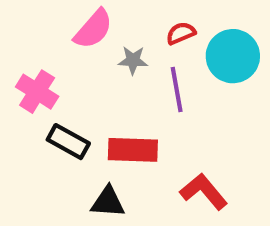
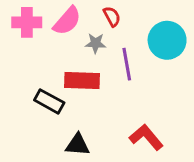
red semicircle: (181, 33) -> (112, 16), moved, turned 84
pink cross: (37, 92) -> (27, 22), moved, turned -32
red rectangle: (133, 150) -> (82, 81), moved

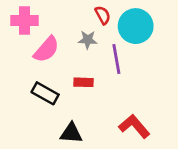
pink semicircle: (67, 21) -> (46, 49), moved
cyan circle: (167, 40) -> (136, 26), moved
red rectangle: (82, 81) -> (83, 82), moved, size x0.6

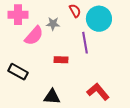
gray star: (88, 40) -> (53, 24), moved
black rectangle: (45, 93) -> (18, 72), moved

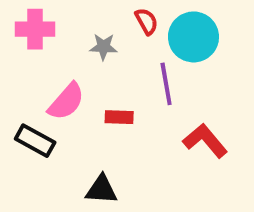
pink semicircle: (34, 36) -> (66, 102), moved
red L-shape: (98, 92) -> (205, 141), moved

